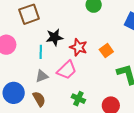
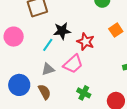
orange square: (106, 51) -> (116, 30), moved
cyan line: (41, 52) -> (48, 45), turned 32

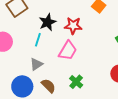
gray triangle: (48, 69) -> (36, 64), moved
green cross: (84, 93) -> (76, 82), moved, turned 32

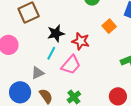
cyan line: (38, 40) -> (51, 53), moved

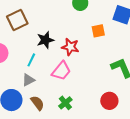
orange square: (109, 26) -> (98, 31), turned 32
cyan line: (51, 53) -> (31, 60), moved

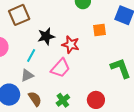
red circle: (109, 101) -> (96, 100), moved

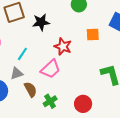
black star: (46, 36) -> (41, 22), moved
brown semicircle: (35, 99) -> (31, 89), moved

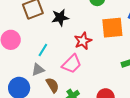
orange square: (93, 35) -> (112, 28), size x1.6
red star: (63, 46) -> (83, 41), turned 30

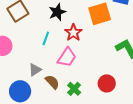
black star: (60, 18) -> (57, 12), moved
cyan line: (43, 50) -> (46, 38), moved

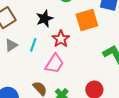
gray triangle: (35, 70) -> (11, 45), moved

